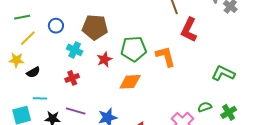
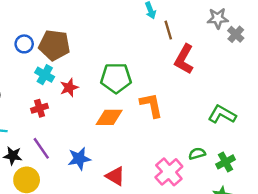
brown pentagon: (95, 27) -> (54, 45), moved
orange L-shape: (166, 56) -> (151, 105), moved
red star: (104, 59) -> (69, 88), moved
purple line: (76, 111) -> (41, 148), turned 36

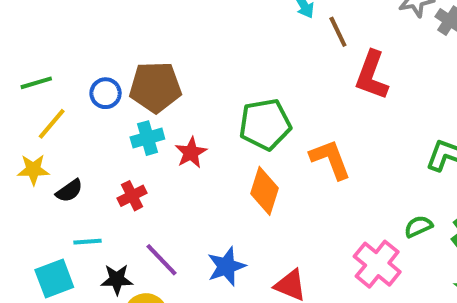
cyan cross: (45, 75) -> (147, 138), turned -36
red cross: (40, 108) -> (132, 196), moved
orange diamond: (109, 117) -> (264, 191), turned -64

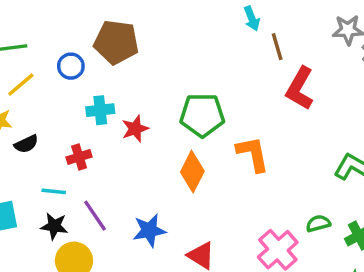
brown pentagon: (155, 87) -> (116, 42), moved
cyan line: (88, 242) -> (54, 191), moved

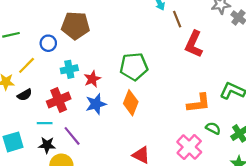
yellow line: (21, 85) -> (27, 65), moved
orange L-shape: (253, 154) -> (199, 103), moved, turned 100
red cross: (79, 157) -> (59, 100), size x1.5
green semicircle: (318, 223) -> (213, 128), turned 48
blue star: (149, 230) -> (96, 104), moved

